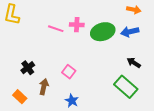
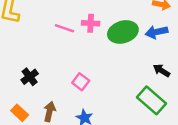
brown arrow: (44, 87) -> (50, 112), moved

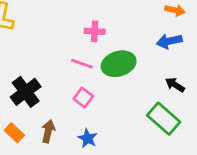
pink line: (64, 28) -> (82, 64), moved
green ellipse: (123, 32) -> (119, 64), moved
black cross: (30, 77) -> (26, 92), size x1.5

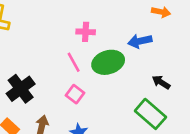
blue arrow: (169, 41) -> (140, 41), moved
pink line: (82, 64) -> (74, 62), turned 42

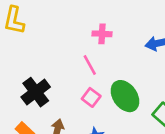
green ellipse: (108, 62) -> (125, 96), moved, turned 72

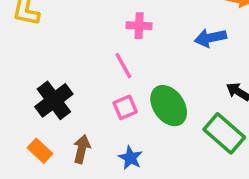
pink square: (91, 97) -> (125, 107), turned 30

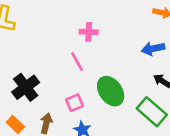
blue arrow: (210, 38) -> (153, 49), moved
pink square: (125, 107) -> (75, 103), moved

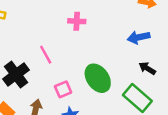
pink line: (77, 62) -> (46, 55), moved

